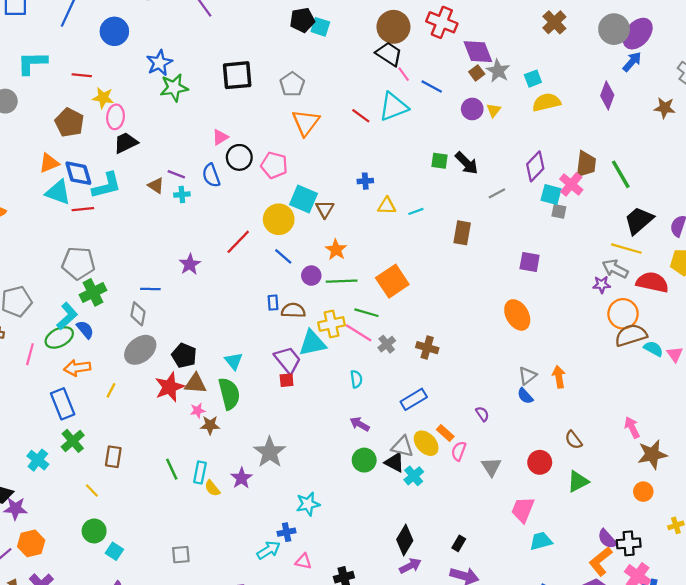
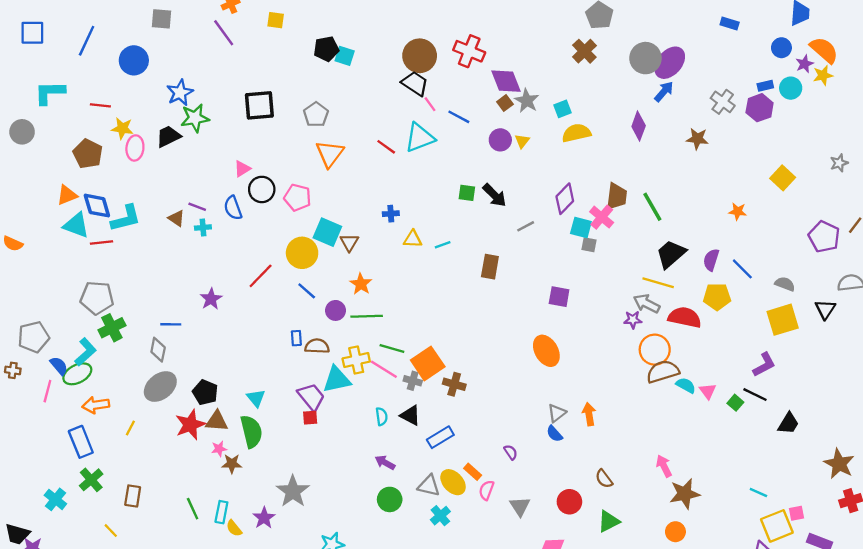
black trapezoid: (126, 143) -> (168, 136), moved
orange square: (392, 281) -> (428, 363), moved
blue semicircle: (85, 330) -> (59, 366), moved
gray cross: (387, 344) -> (413, 381), turned -36
black triangle: (395, 462) -> (410, 415), moved

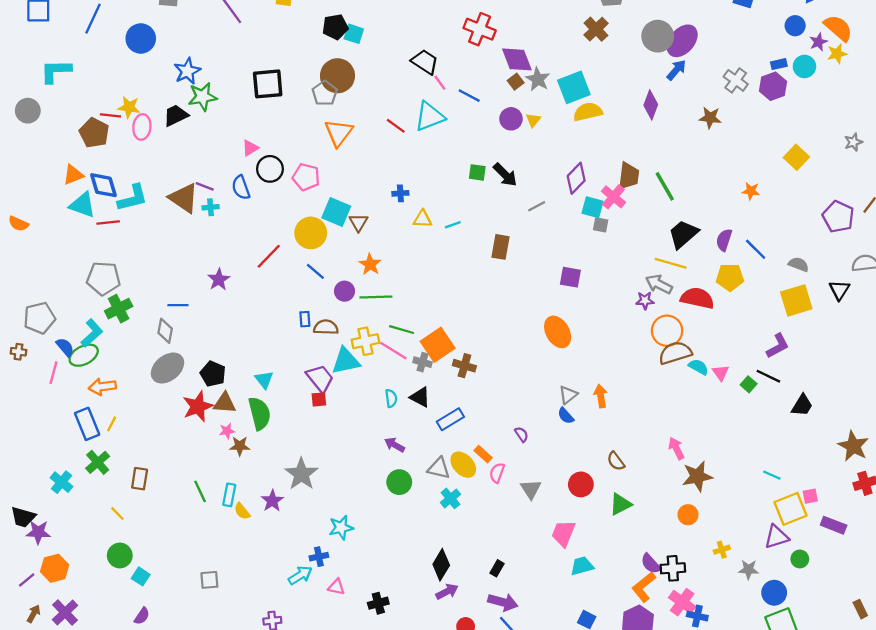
brown circle: (420, 56) -> (338, 76), moved
red line: (100, 105) -> (110, 115), moved
cyan square: (563, 109) -> (574, 87), size x1.8
brown triangle: (176, 218) -> (184, 198), size x1.8
yellow line: (130, 428) -> (112, 424), moved

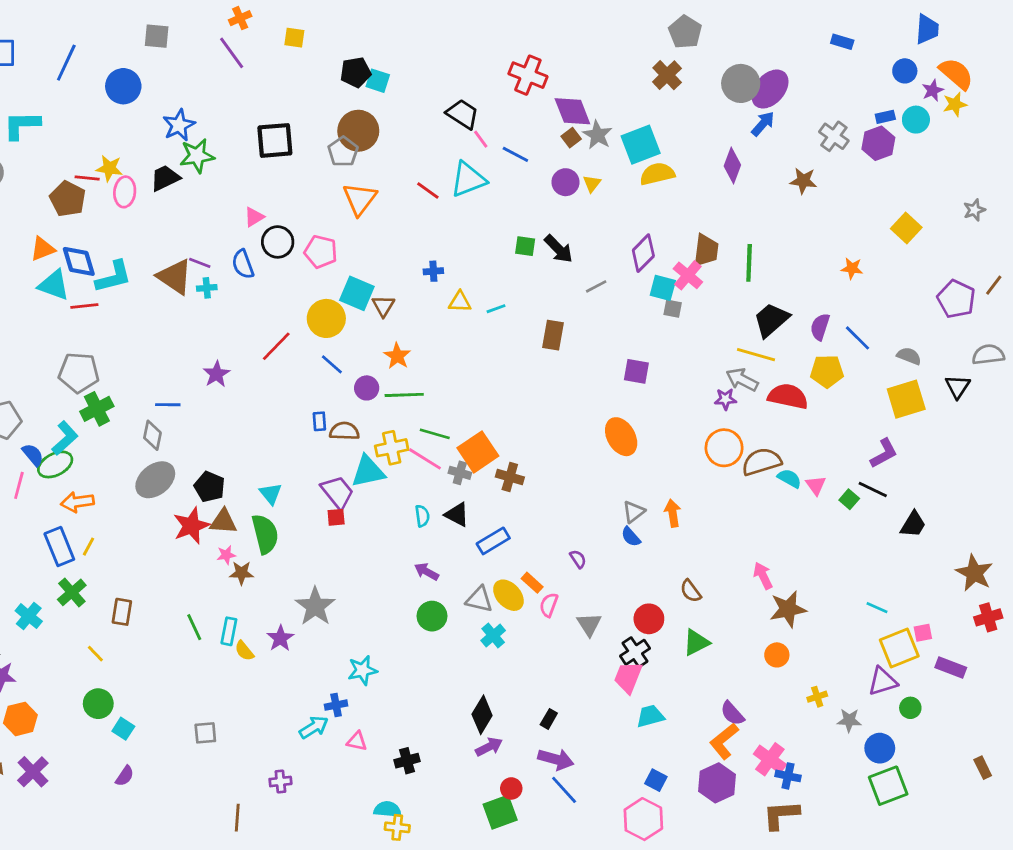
green line: (665, 186) -> (749, 263), turned 32
orange circle: (667, 331) -> (724, 448), moved
black cross: (673, 568) -> (635, 652), moved, turned -30

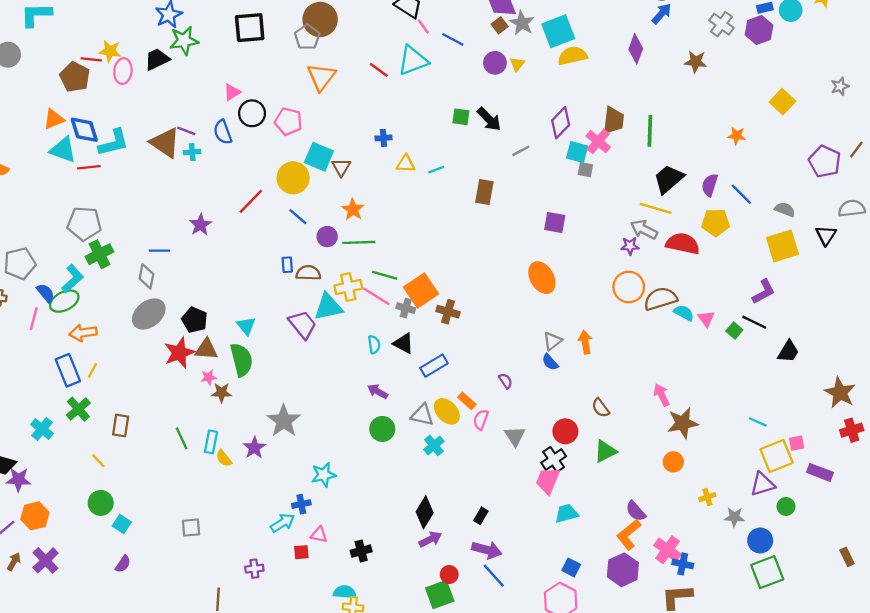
red square: (336, 517) -> (301, 552), moved

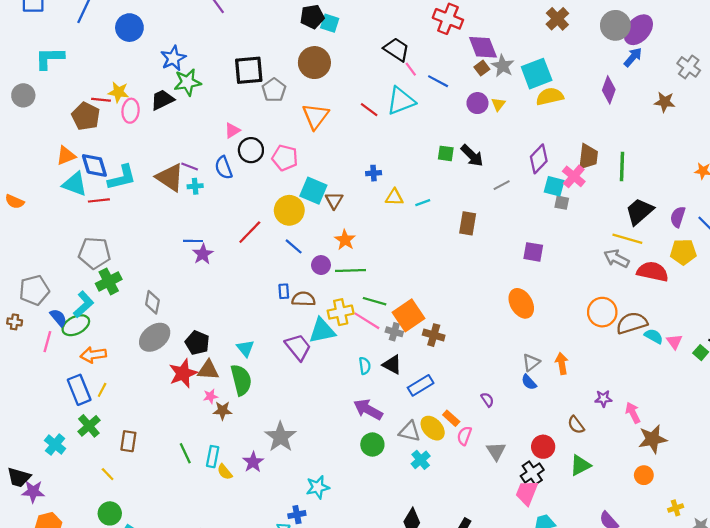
gray pentagon: (307, 37) -> (274, 90), moved
purple star: (630, 246) -> (603, 399), moved
blue line: (159, 251) -> (193, 241), moved
purple arrow: (378, 391) -> (368, 409), size x1.5

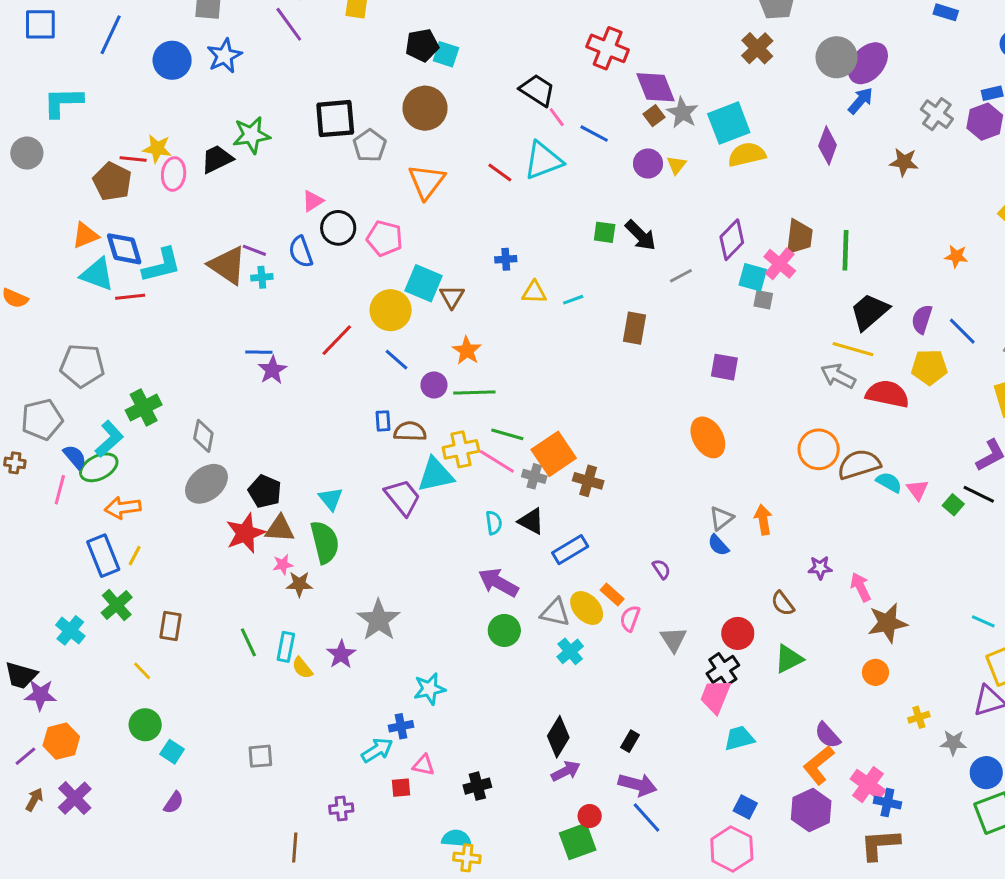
blue star: (173, 58) -> (224, 56), moved
gray pentagon: (94, 253) -> (82, 366), moved

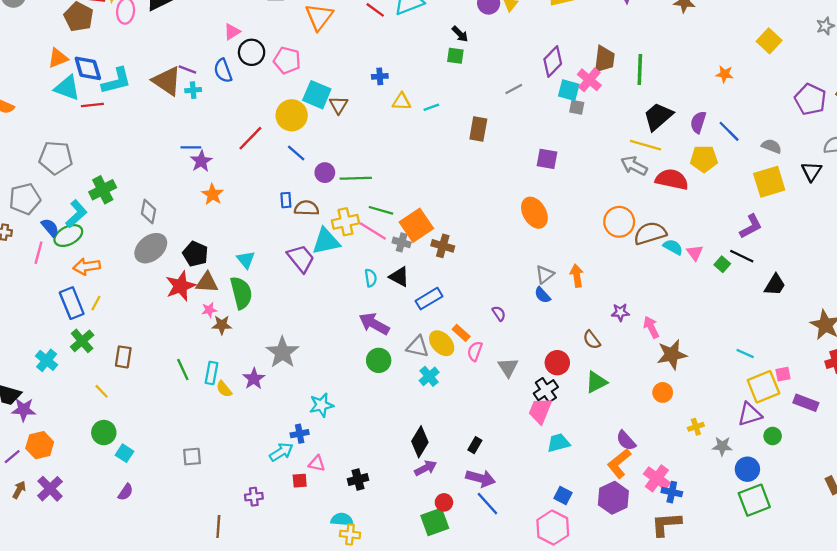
black arrow: (641, 235) -> (460, 34), moved, size x0.7
orange star: (467, 351) -> (213, 194), moved

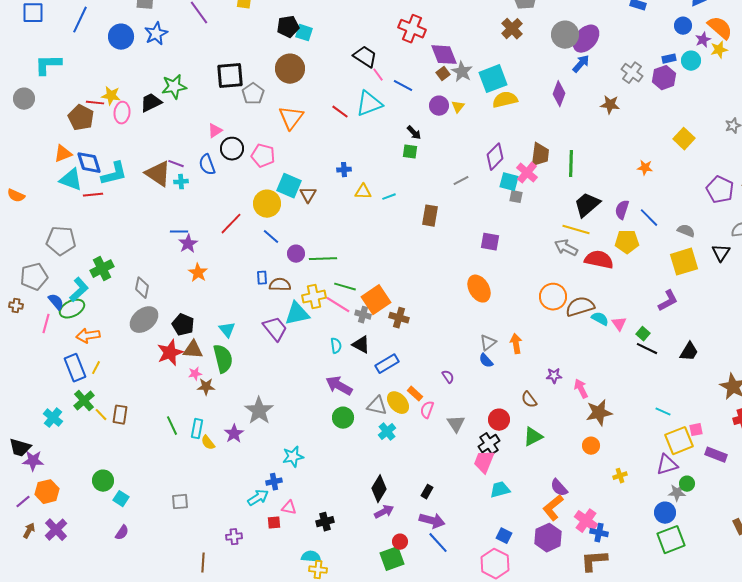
black line: (742, 256) -> (647, 349), moved
yellow line: (102, 391) -> (101, 415), moved
gray star: (722, 446) -> (677, 493), moved

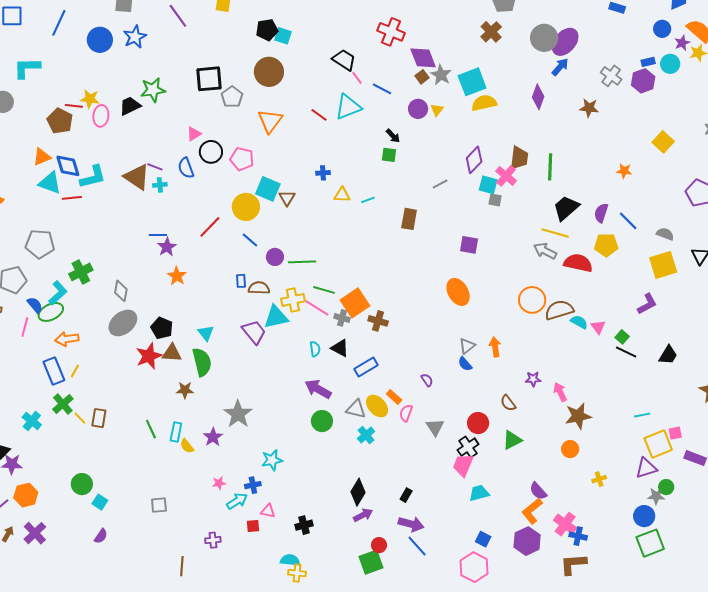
pink star: (195, 374) -> (219, 483), moved
cyan line: (663, 412) -> (642, 415), turned -35

